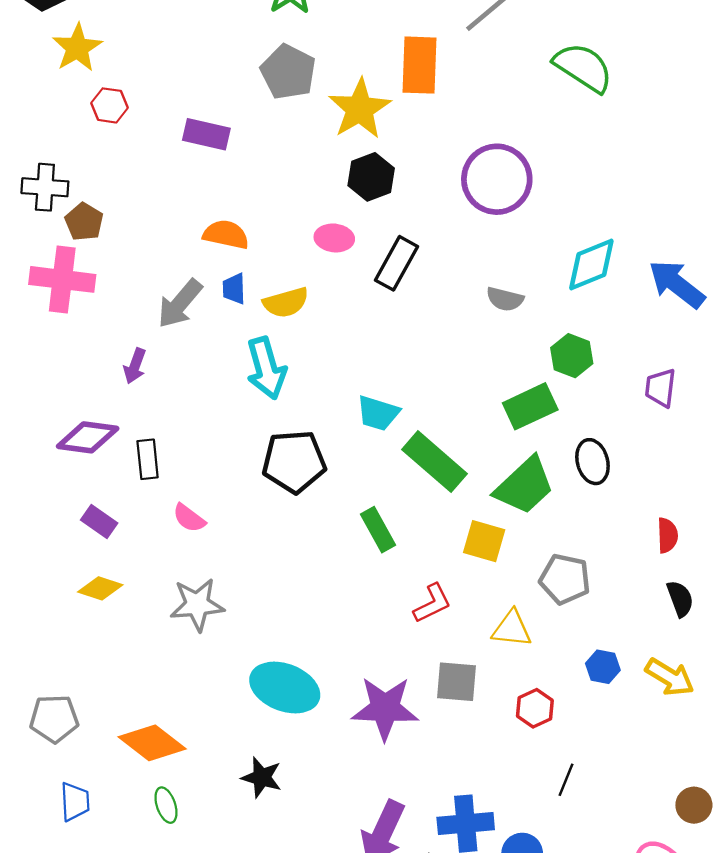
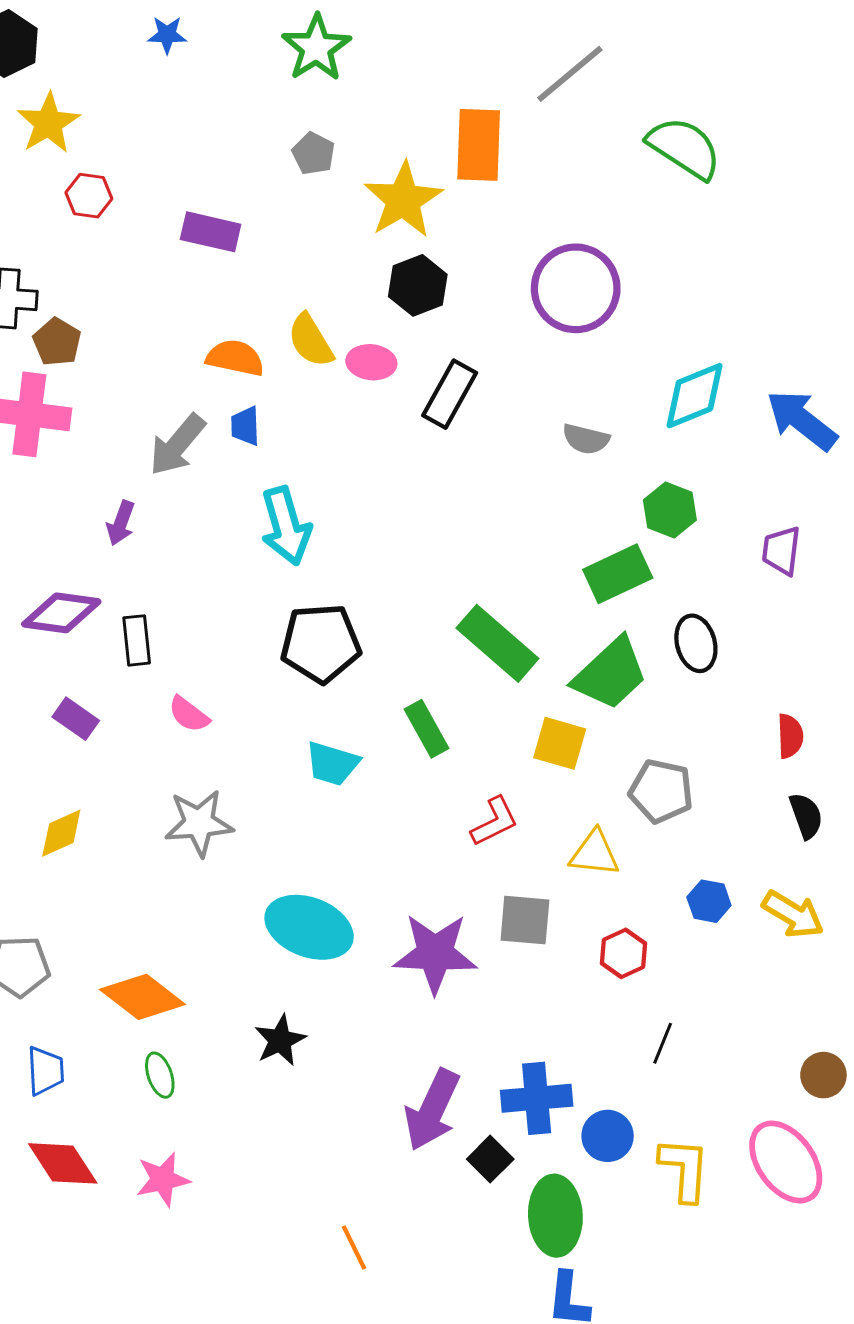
gray pentagon: (288, 72) -> (313, 154), size x0.6
yellow semicircle: (286, 303) -> (311, 340), moved, turned 75
cyan trapezoid: (378, 413) -> (332, 764), moved
yellow diamond: (100, 588) -> (61, 833), moved, turned -42
black star: (262, 777) -> (280, 1040), turned 30

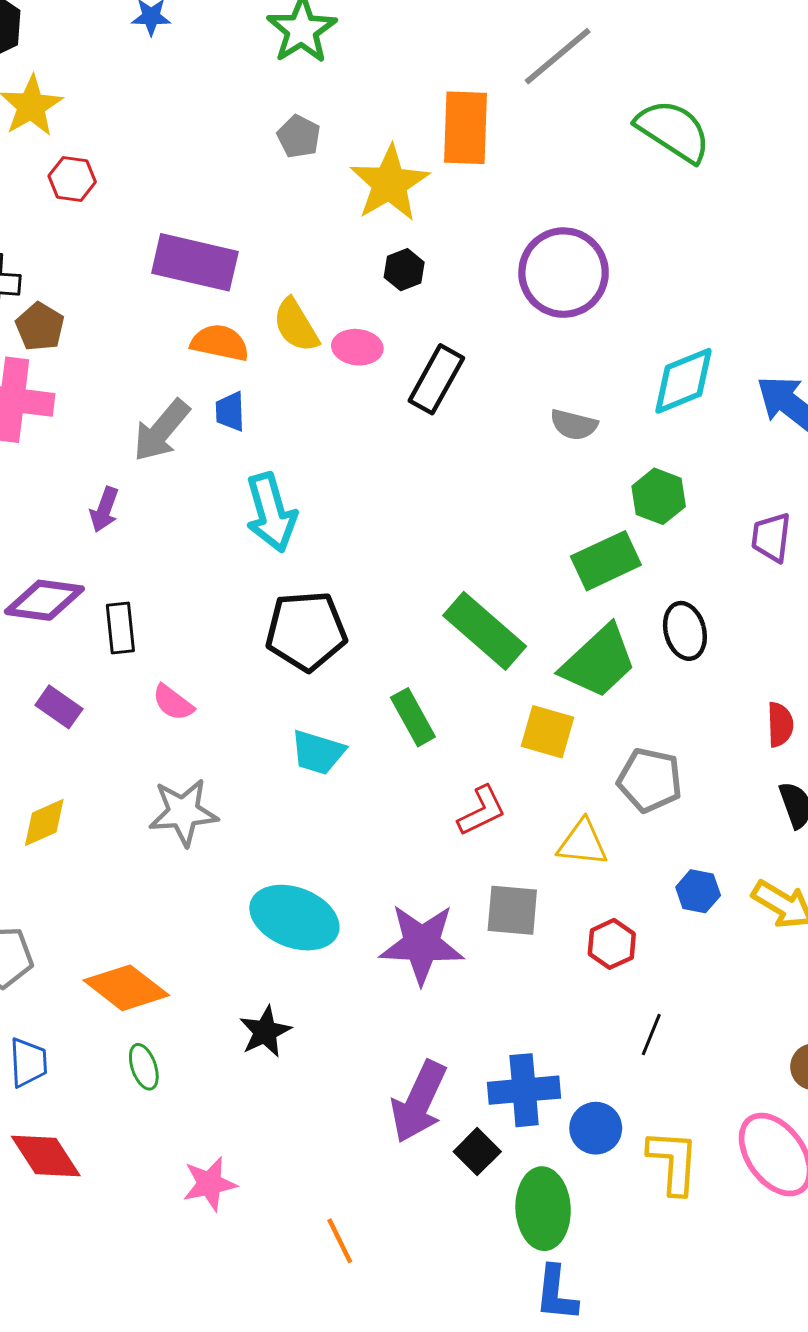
purple rectangle: (211, 232) -> (195, 262), moved, size x1.4
black hexagon: (418, 285) -> (404, 270), size x0.7
pink star: (163, 1179) -> (210, 1184), moved

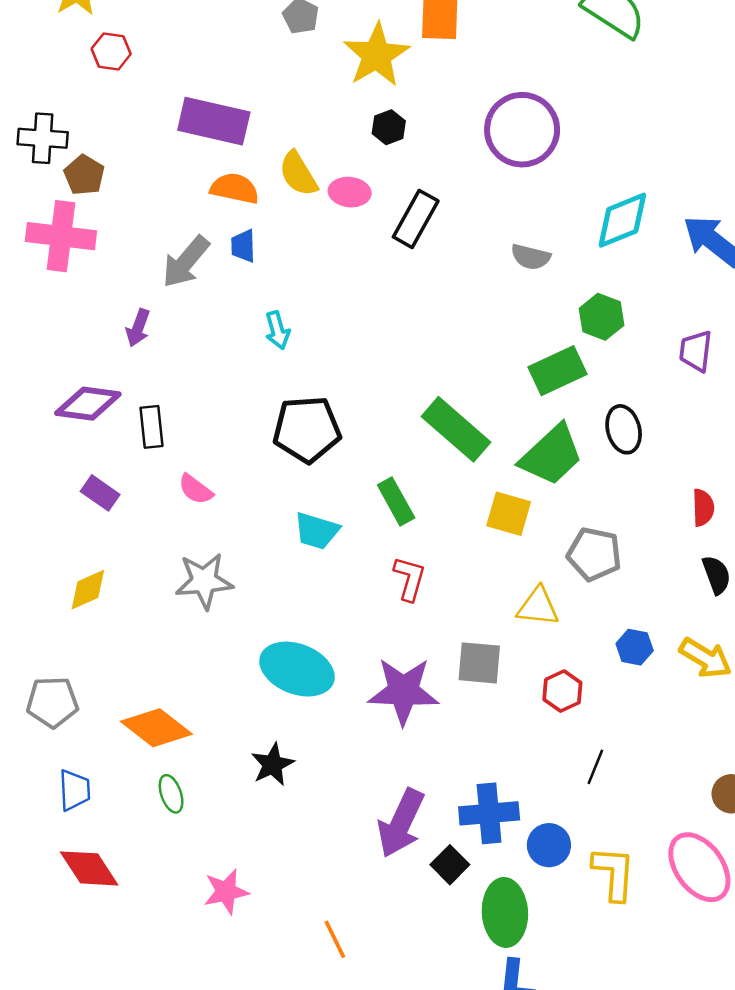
cyan arrow: (271, 512) -> (277, 330), size x0.6
red L-shape: (482, 811) -> (410, 579), moved, turned -48

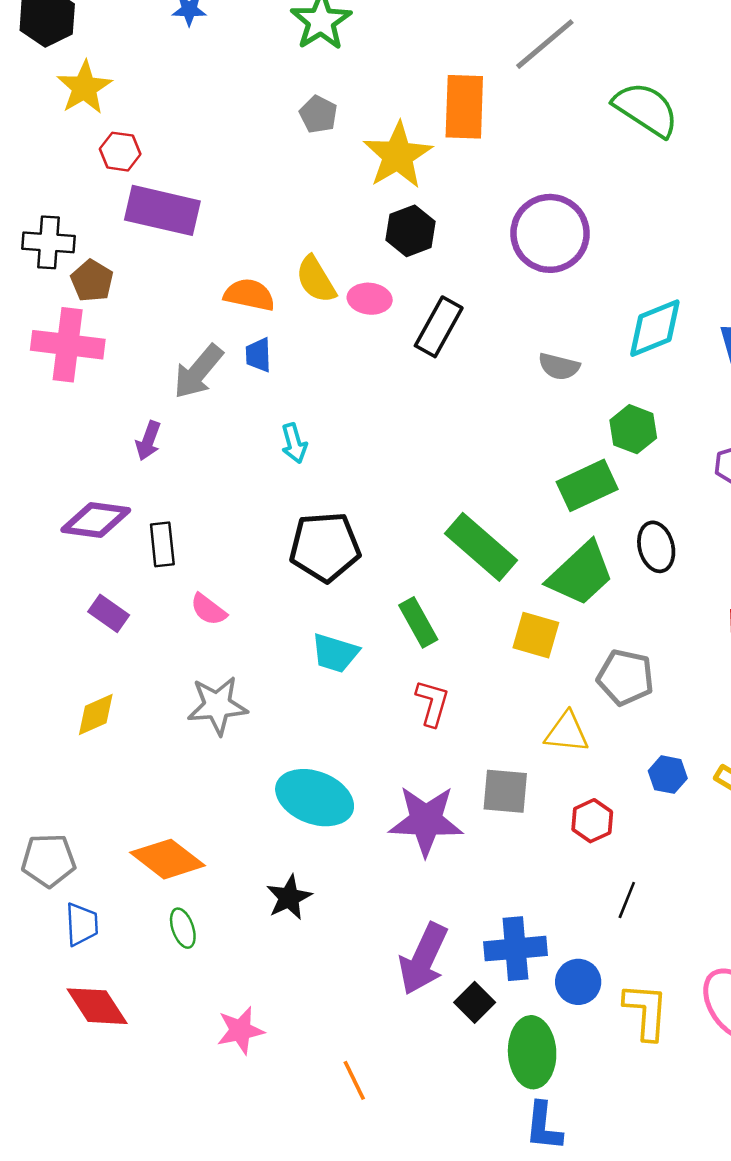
purple rectangle: (214, 121) -> (162, 210), moved
black hexagon: (389, 127) -> (411, 231), size x1.4
gray pentagon: (52, 702) -> (48, 860), moved

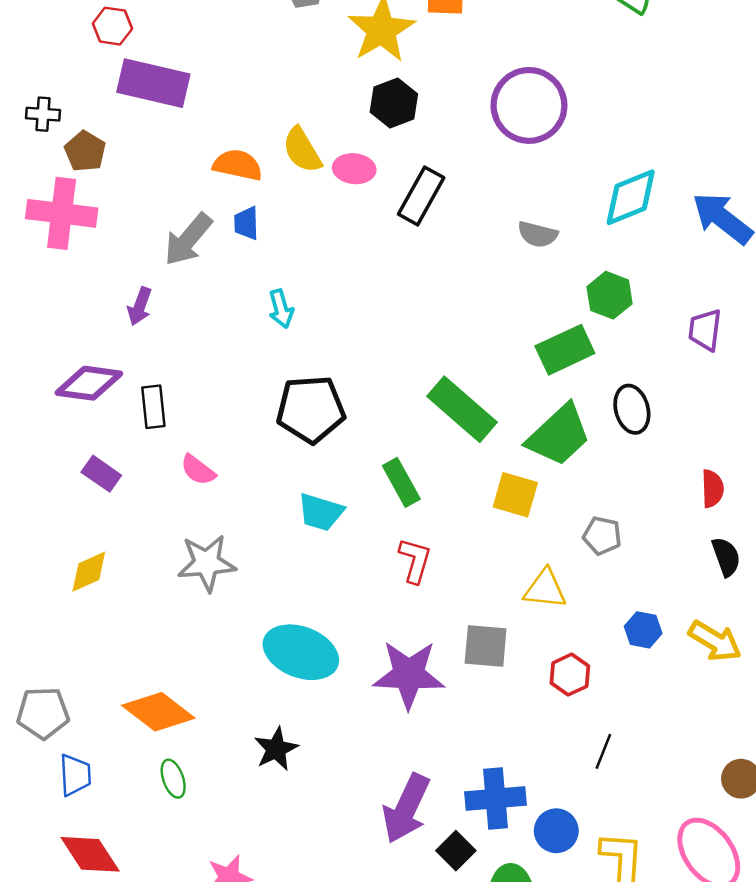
black cross: (48, 242) -> (43, 114), size x0.7
gray pentagon: (625, 677) -> (602, 536), size x0.7

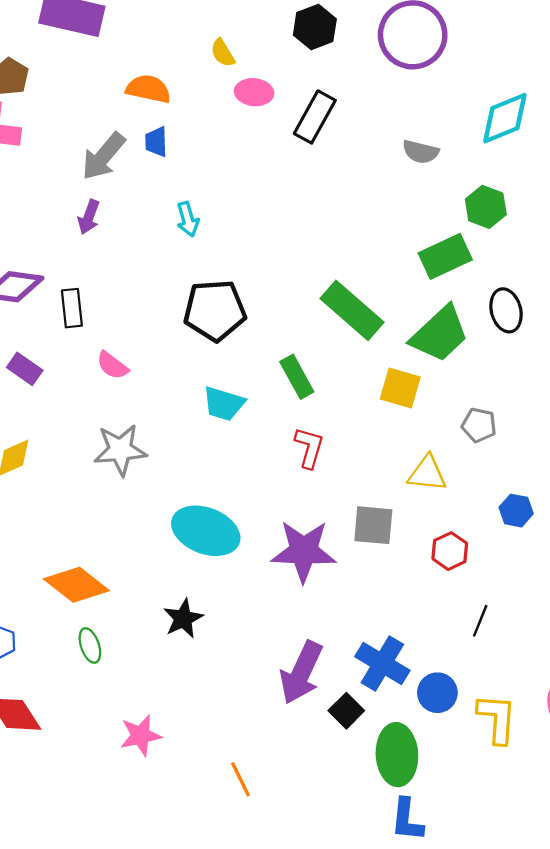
black hexagon: (394, 103) -> (315, 27), moved
yellow semicircle: (302, 150) -> (223, 53), moved, size x0.7
purple arrow: (140, 306) -> (89, 217), moved
blue cross: (496, 799) -> (382, 663), turned 36

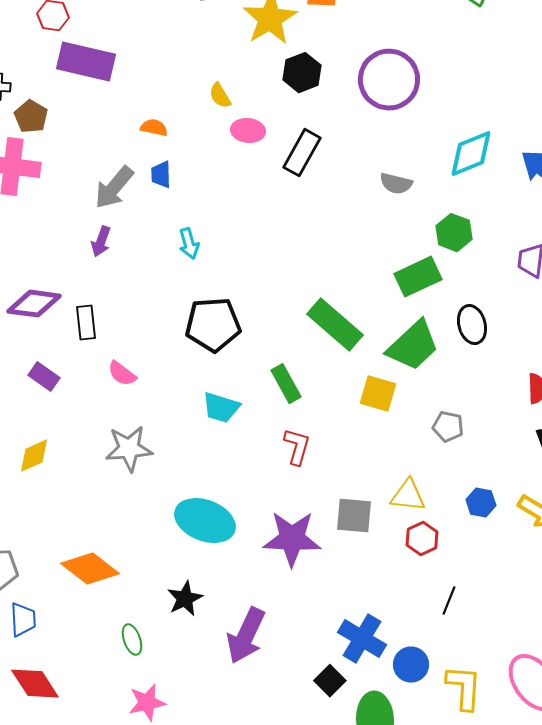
orange semicircle: (148, 89) -> (154, 128), size x0.7
yellow triangle: (427, 473) -> (408, 496), moved
green ellipse: (90, 645) -> (132, 640), moved
purple arrow: (301, 672) -> (246, 636), moved

